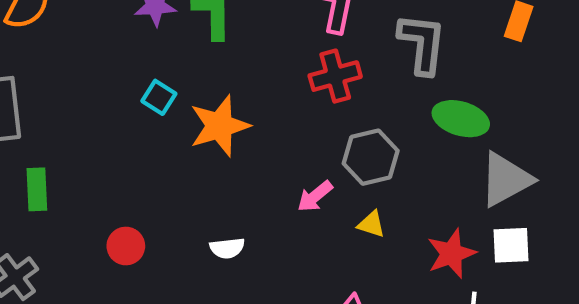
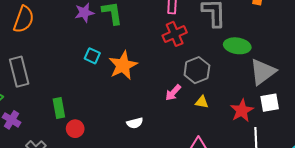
green rectangle: (37, 189) -> (59, 108), moved
red circle: (126, 246) -> (75, 129), moved

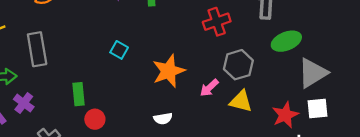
green ellipse: (237, 46) -> (286, 41), turned -35
cyan square: (92, 56) -> (119, 50), moved
orange star: (123, 65) -> (169, 71), moved
yellow triangle: (202, 102) -> (241, 101), size x1.5

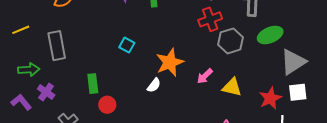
gray hexagon: (238, 65) -> (231, 41), moved
white semicircle: (163, 119) -> (154, 85), moved, turned -42

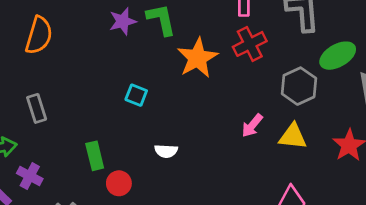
gray hexagon: (231, 41) -> (299, 86), moved
gray rectangle: (57, 46) -> (37, 108), size x0.7
orange star: (170, 62) -> (197, 58), moved
white semicircle: (154, 85) -> (166, 151), moved, turned 63

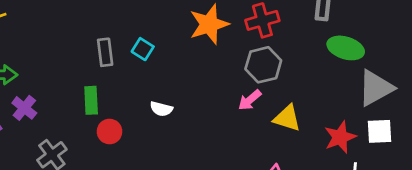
green ellipse: (338, 56) -> (346, 48), turned 36
gray hexagon: (299, 86) -> (263, 65), moved
gray rectangle: (37, 108) -> (105, 52), moved

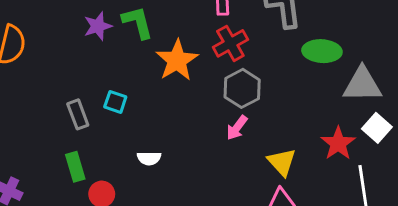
gray triangle: (376, 88) -> (362, 85), turned 42
yellow triangle: (287, 118) -> (282, 162), moved, turned 44
white square: (380, 131) -> (377, 128), turned -32

